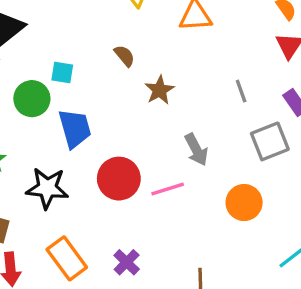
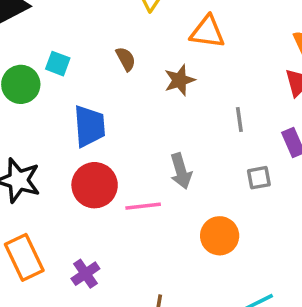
brown star: (160, 90) -> (180, 80), moved
blue trapezoid: (75, 128) -> (89, 126), moved
gray square: (270, 141) -> (259, 178), size x0.6

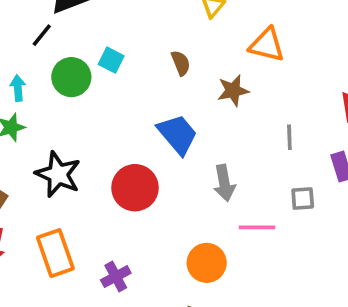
blue trapezoid: (89, 126) -> (177, 134), moved, turned -42
pink line: (143, 206) -> (257, 227), moved
orange circle: (220, 236) -> (207, 263), moved

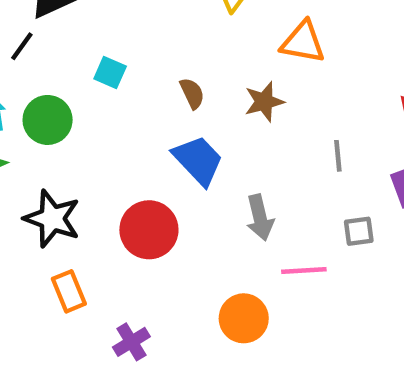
brown semicircle: (181, 63) -> (192, 93), moved
green circle: (71, 77) -> (48, 120), moved
orange rectangle: (55, 253) -> (69, 291), moved, size x0.7

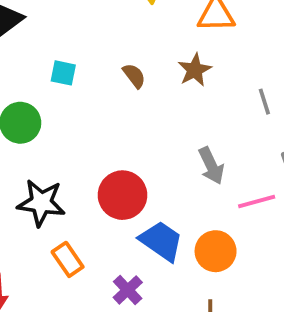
blue trapezoid: (198, 160) -> (161, 241), moved

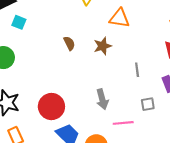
cyan square: (63, 73) -> (19, 22), moved

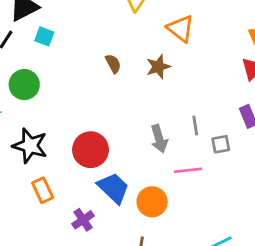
orange triangle: (119, 18) -> (181, 29), turned 30
gray line: (137, 70) -> (195, 126), moved

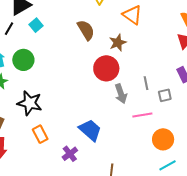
cyan square: (44, 36) -> (36, 25), turned 32
brown semicircle: (113, 64) -> (86, 30), moved, size x1.5
red circle: (91, 150) -> (106, 68), moved
orange circle: (152, 202) -> (163, 139), moved

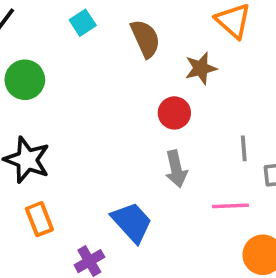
cyan square: (36, 25) -> (83, 23), moved
red circle: (106, 68) -> (174, 113), size x0.7
gray arrow: (121, 94) -> (176, 169), moved

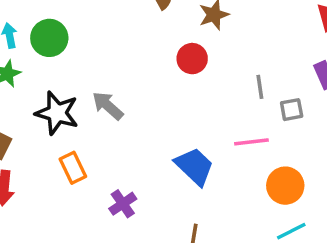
gray arrow: (176, 169) -> (108, 106), moved, turned 148
blue trapezoid: (132, 222) -> (194, 166), moved

